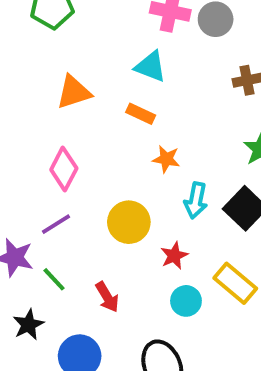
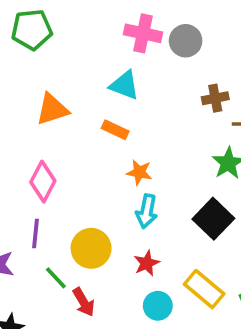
cyan arrow: (196, 200) -> (147, 211), moved
yellow circle: (129, 222) -> (91, 248), moved
purple line: (56, 224) -> (35, 233), turned -52
green line: (54, 279) -> (56, 278), moved

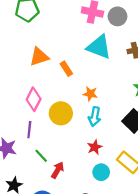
cyan triangle: (124, 85) -> (99, 47), moved, size x1.4
orange rectangle: (115, 130) -> (66, 69), moved, turned 32
yellow circle: (91, 248) -> (61, 113), moved
red arrow: (84, 302) -> (58, 170), turned -119

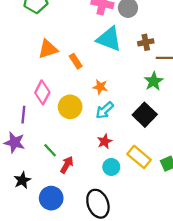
cyan arrow: (95, 117) -> (105, 110), turned 36
purple line: (29, 130) -> (23, 115), moved

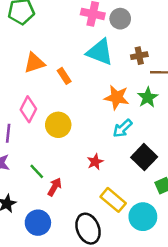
orange star: (100, 87) -> (117, 97), moved, size x1.5
cyan arrow: (105, 110) -> (123, 128), moved
black square: (145, 115) -> (144, 157), moved
yellow rectangle: (139, 157) -> (113, 200), moved
cyan circle: (111, 167) -> (143, 217), moved, size x1.5

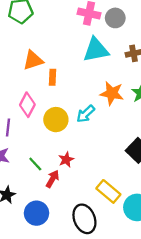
cyan triangle: (100, 52) -> (96, 50), turned -32
orange rectangle: (64, 76) -> (52, 77), moved, turned 35
cyan arrow: (123, 128) -> (86, 114), moved
red star: (95, 162) -> (66, 159), moved

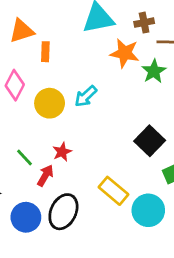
orange star: (112, 93) -> (125, 53), moved
black ellipse: (84, 219) -> (63, 212), moved, turned 48

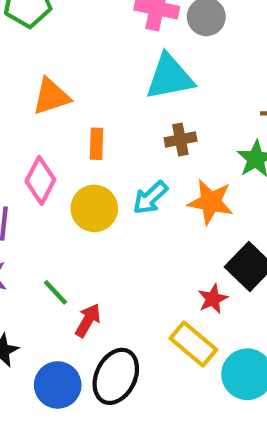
brown cross: (144, 23) -> (180, 139), moved
orange rectangle: (45, 52) -> (96, 144), moved
orange star: (125, 53) -> (211, 202), moved
red star: (62, 152) -> (213, 299), moved

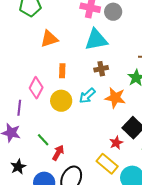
orange triangle: (51, 96) -> (49, 39), moved

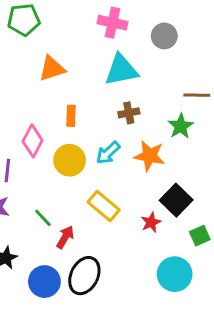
gray circle: (113, 12) -> (164, 36), moved
yellow rectangle: (107, 164) -> (104, 206), moved

